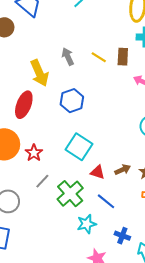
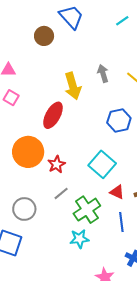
blue hexagon: (72, 101) -> (119, 120), moved
blue line: (106, 201) -> (121, 222), turned 36
cyan star: (87, 224) -> (79, 239), moved

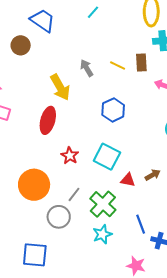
orange circle: (28, 152) -> (34, 185), moved
red star: (57, 164) -> (70, 156), moved
gray circle: (24, 209) -> (59, 217), moved
blue line: (121, 222) -> (141, 224), moved

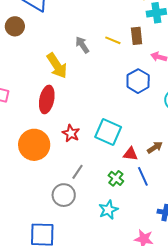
blue hexagon: (113, 110) -> (138, 81), moved
orange circle: (34, 185) -> (34, 145), moved
green cross: (103, 204) -> (116, 178), moved, size x0.6
blue line: (141, 224) -> (143, 176), moved

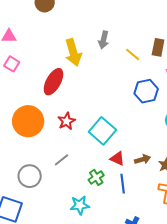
yellow line: (113, 40) -> (133, 55), moved
gray arrow: (82, 45) -> (104, 40), turned -150
gray circle: (64, 195) -> (30, 176), moved

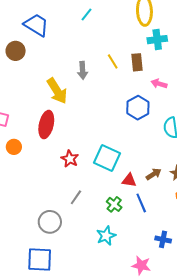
yellow line: (133, 55) -> (113, 61), moved, turned 35
orange circle: (28, 121) -> (14, 147), moved, size x0.5

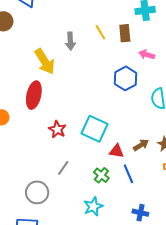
blue cross: (163, 239) -> (140, 213), moved

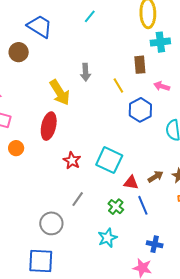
yellow line: (100, 32) -> (118, 85), moved

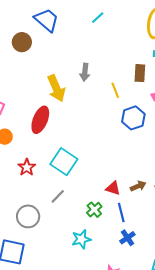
cyan square: (109, 160) -> (64, 162), moved
red star: (72, 161) -> (27, 167), moved
blue cross: (155, 244) -> (127, 238), moved, turned 35

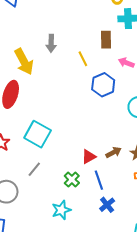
red triangle: (113, 188) -> (89, 157), turned -42

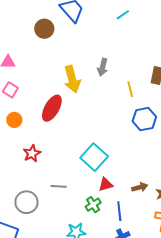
cyan square: (38, 134) -> (94, 157), moved
red triangle: (89, 157) -> (106, 184), moved
gray line: (34, 169) -> (59, 186), turned 42

